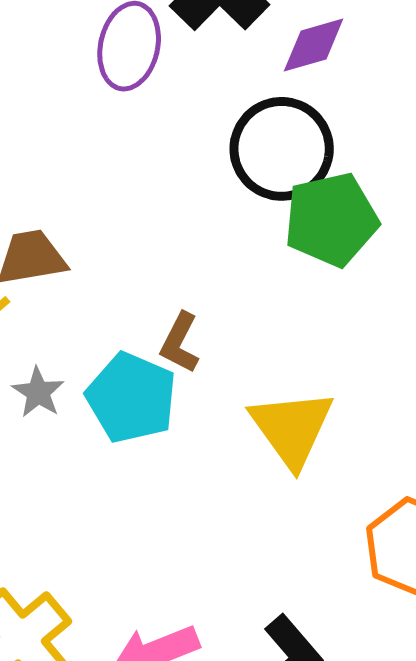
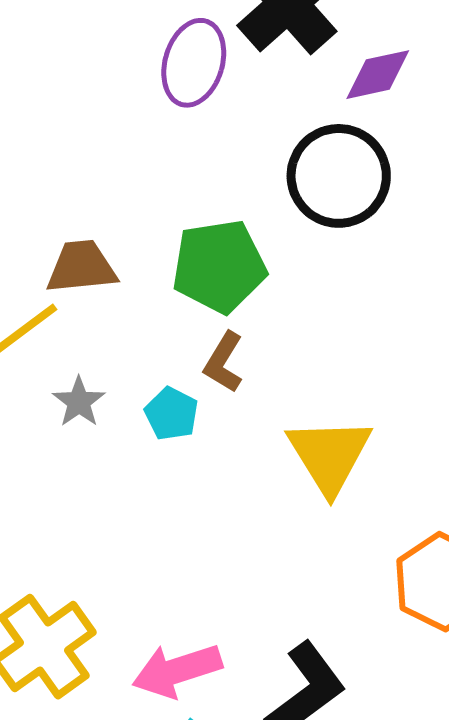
green pentagon: (331, 220) -> (219, 266), moved
cyan pentagon: (131, 398) -> (172, 414), size x0.6

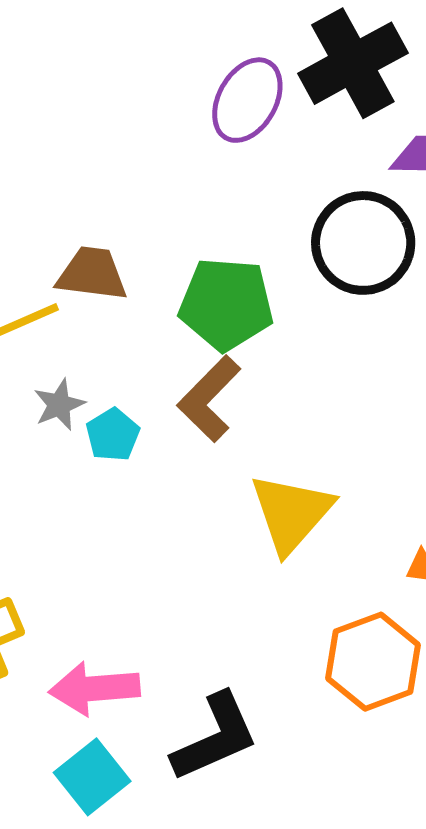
brown L-shape: (224, 362) -> (209, 399), size x1.4
cyan pentagon: (172, 414) -> (113, 435), moved

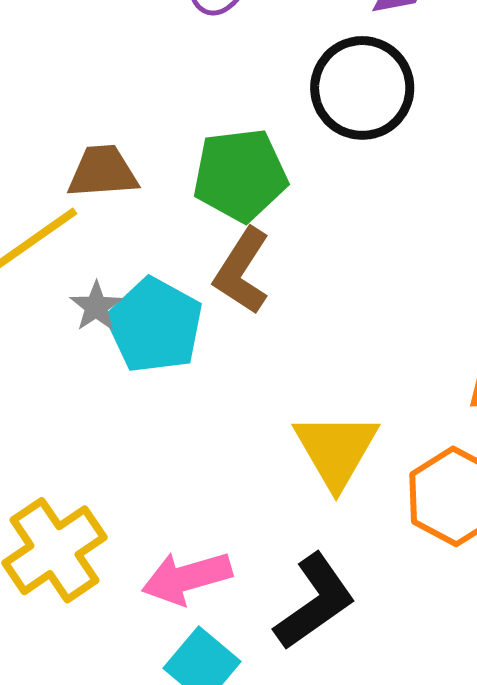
cyan pentagon: (113, 435) -> (155, 325), size x1.8
yellow triangle: (291, 513) -> (336, 450), moved

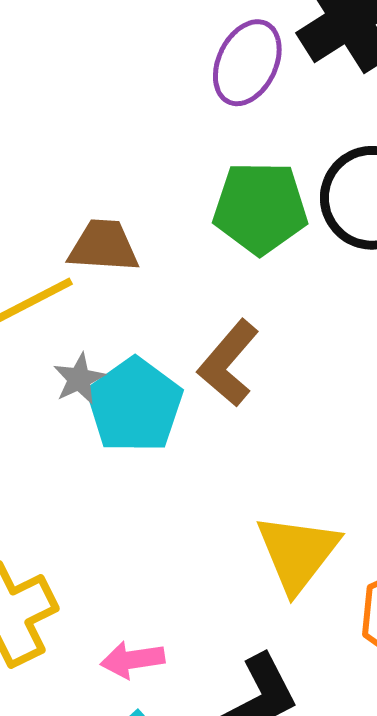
green pentagon: (240, 175) -> (260, 208), moved
pink arrow: (187, 578) -> (133, 660), size x0.7

